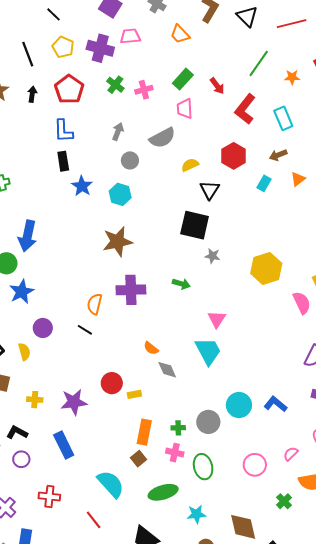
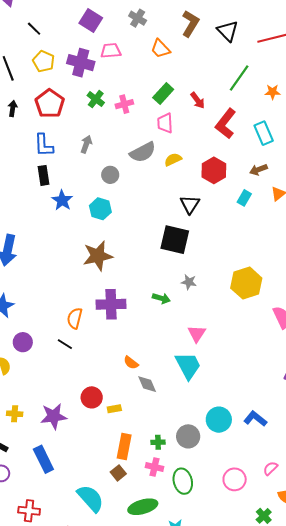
gray arrow: (118, 132) -> (86, 144), moved
yellow semicircle: (190, 165) -> (173, 160), moved
gray star: (212, 256) -> (189, 282), moved

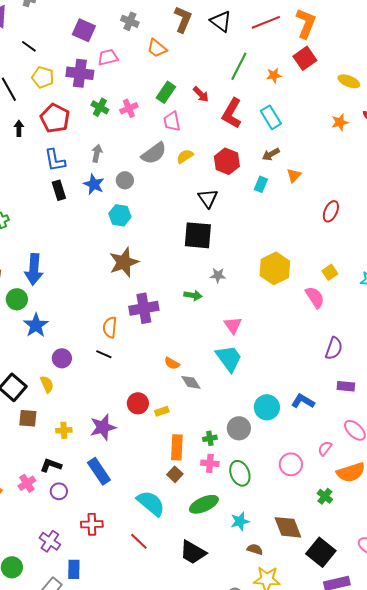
blue star: (62, 200) -> (94, 184), moved

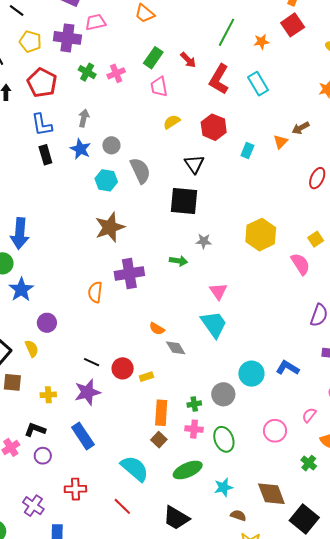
gray semicircle: (154, 153) -> (140, 171), moved, turned -80
brown arrow: (271, 154) -> (301, 128), moved
black line: (104, 354) -> (92, 362), moved

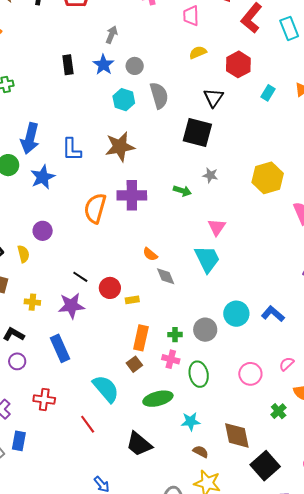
blue L-shape: (42, 125) -> (72, 150), moved
blue star: (21, 290) -> (43, 177), moved
orange semicircle: (95, 292) -> (95, 208), size x1.4

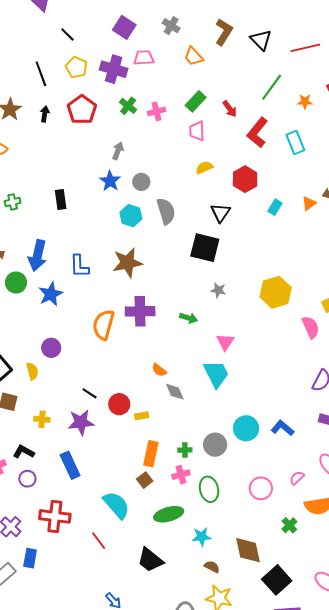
black rectangle: (68, 65) -> (61, 199), moved
green arrow: (182, 191) -> (189, 318), moved
pink cross: (171, 359) -> (181, 475), turned -30
red cross: (44, 399) -> (55, 516), size x1.4

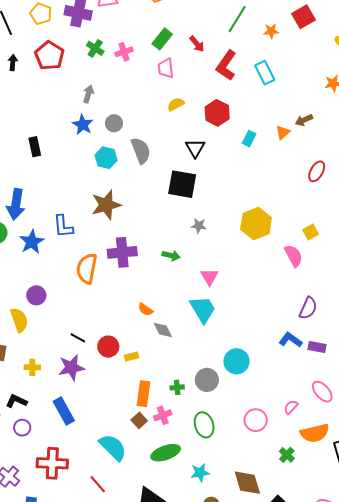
blue L-shape: (79, 266) -> (63, 226), moved
yellow semicircle: (32, 371) -> (19, 320), size x1.4
blue L-shape: (283, 428) -> (290, 340), moved
pink cross: (181, 475) -> (163, 415), moved

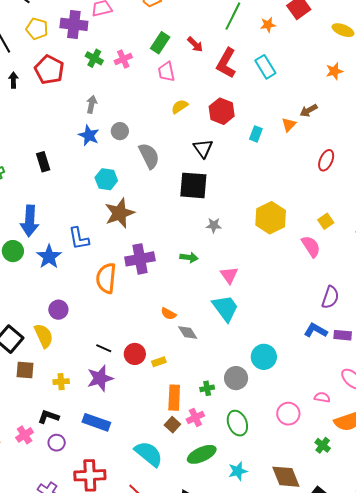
cyan hexagon: (106, 158) -> (106, 179), moved
pink semicircle: (291, 407) -> (322, 397), turned 63
blue rectangle: (64, 411) -> (96, 422), turned -36

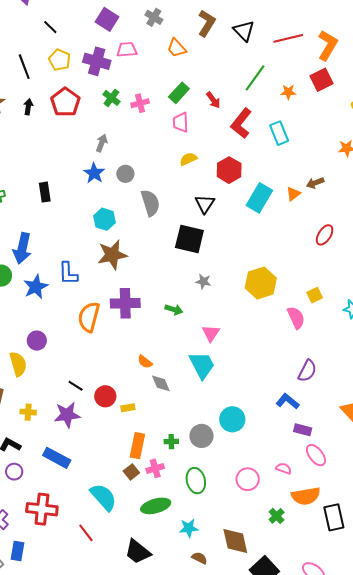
cyan rectangle: (256, 134) -> (259, 198), size x1.8
purple rectangle: (343, 335) -> (303, 430), moved

